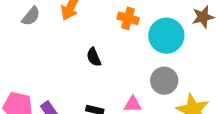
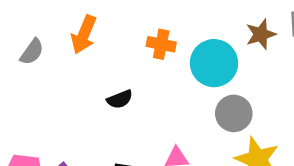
black semicircle: (94, 57) -> (120, 99), turned -84
gray circle: (164, 81) -> (234, 113), moved

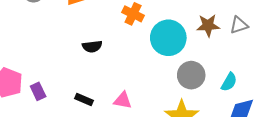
gray circle: (234, 113) -> (191, 75), moved

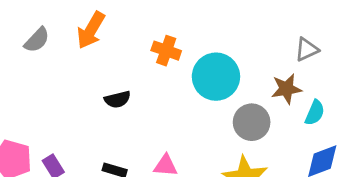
brown star: (208, 25) -> (286, 89), moved
cyan semicircle: (229, 82) -> (315, 113), moved

